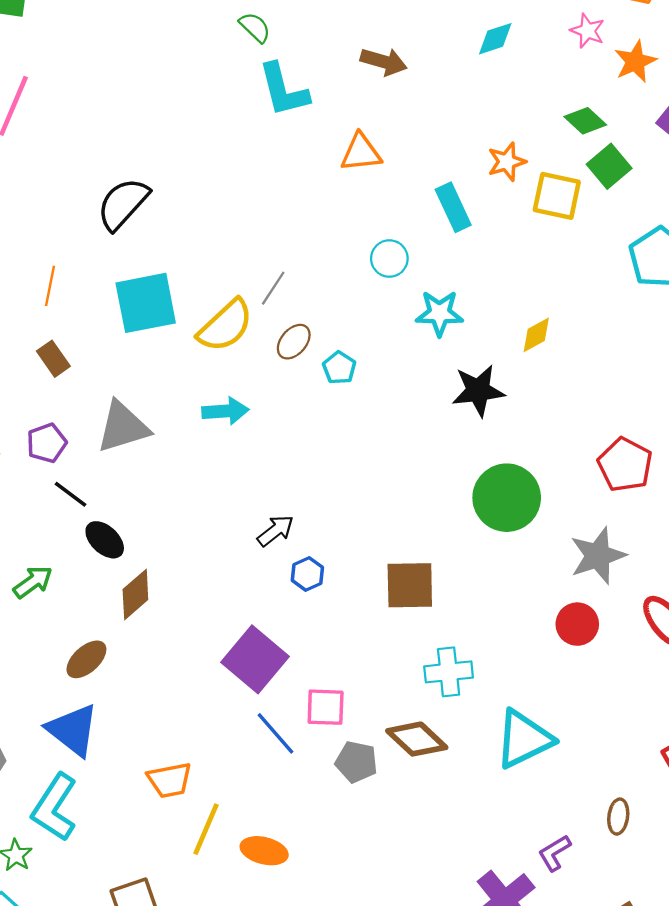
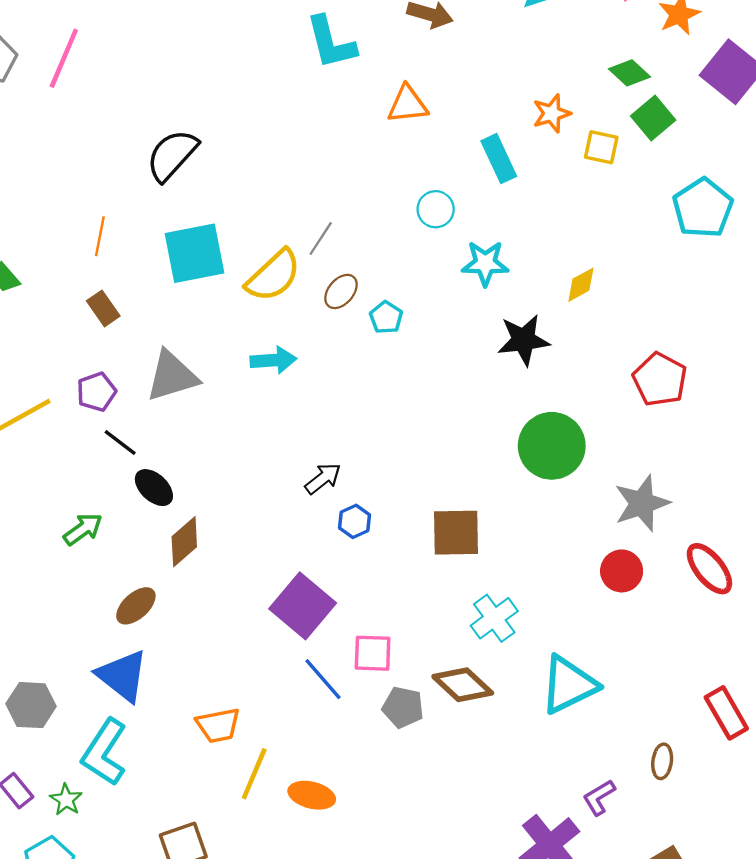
yellow square: (557, 196) -> (601, 147), size x0.7
red pentagon: (625, 465) -> (660, 379), moved
cyan cross: (449, 672) -> (494, 618), turned -30

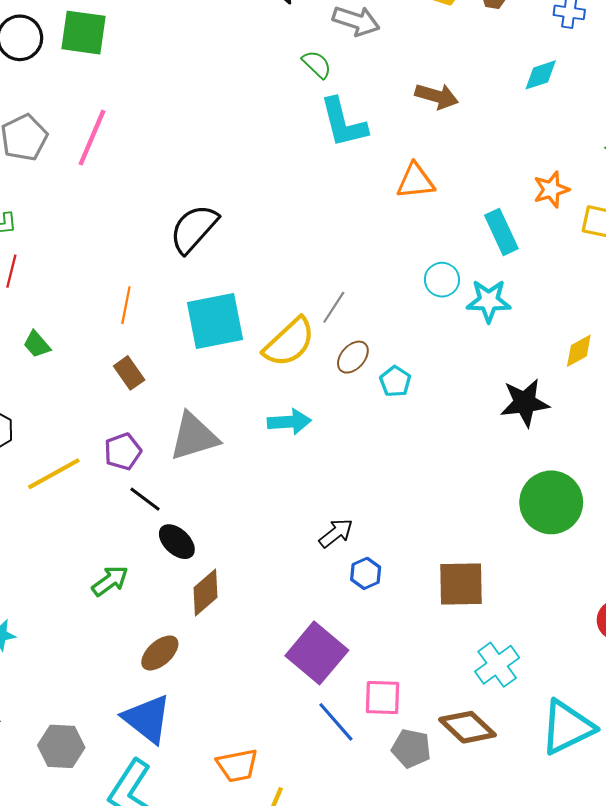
cyan star: (485, 263) -> (489, 301), moved

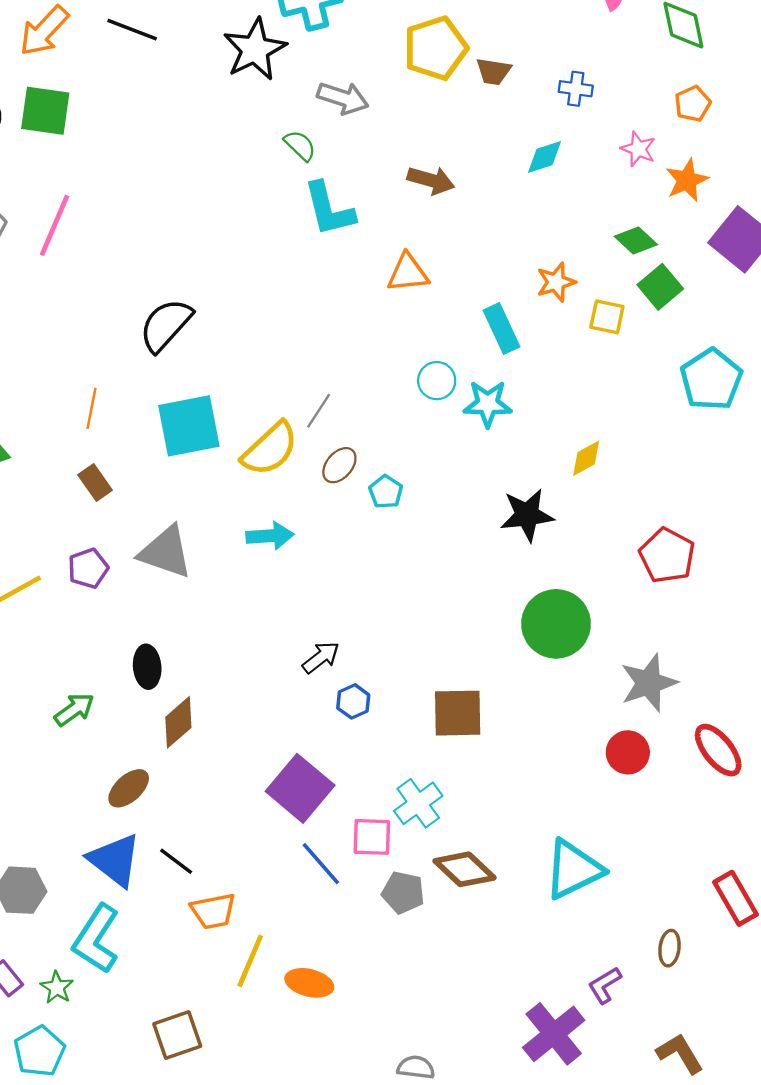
gray triangle: (194, 437) -> (166, 552), turned 36
black line: (145, 499) -> (176, 861), moved
black ellipse: (177, 542) -> (147, 667), turned 42
cyan cross: (497, 665) -> (418, 803), moved

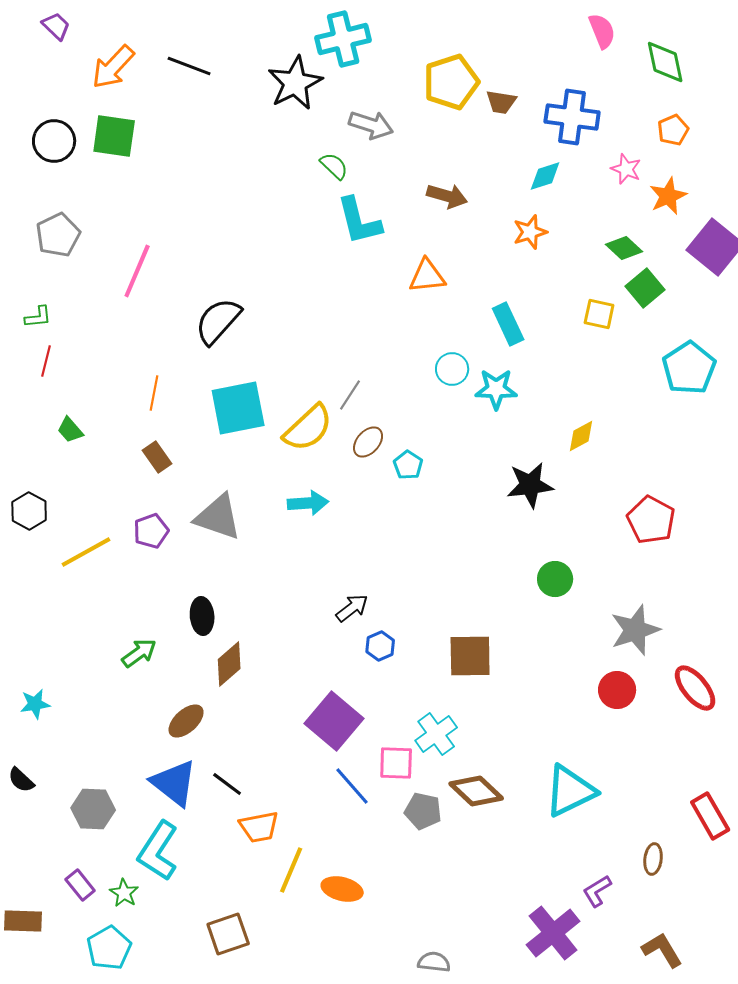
blue cross: (576, 89) -> (572, 117), size x1.8
pink line: (55, 225) -> (137, 271), moved
orange star: (556, 282) -> (530, 232), moved
green circle: (556, 624) -> (555, 579), size x0.6

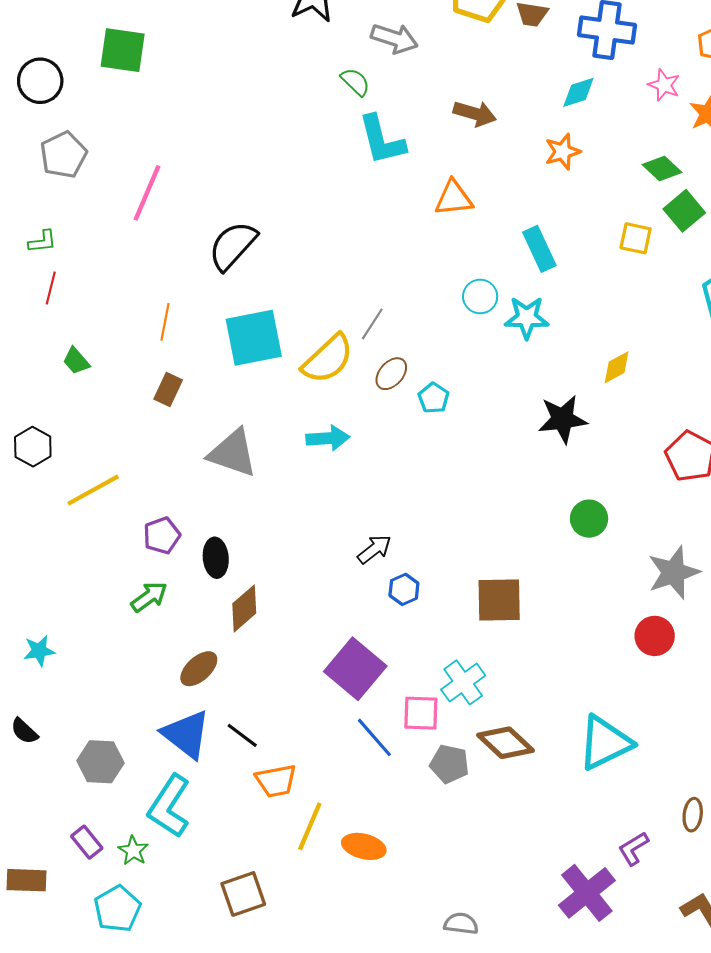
black circle: (54, 141) -> (40, 81), moved
brown rectangle: (157, 457) -> (168, 390), turned 60
purple pentagon: (151, 531) -> (162, 535), moved

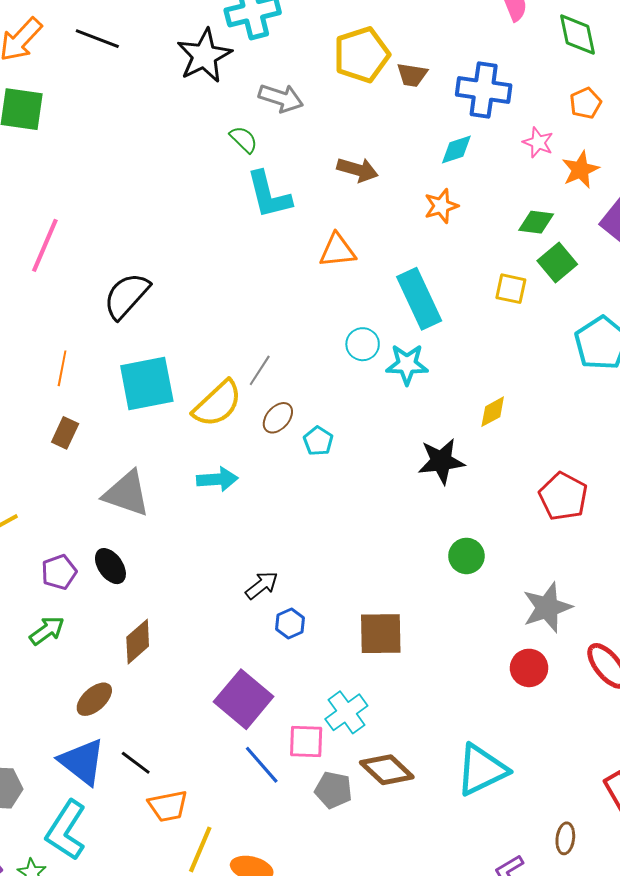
green diamond: (662, 169) -> (536, 222), turned -36
cyan rectangle: (539, 249) -> (419, 299), size x1.4
black ellipse: (216, 558) -> (110, 566), moved, turned -30

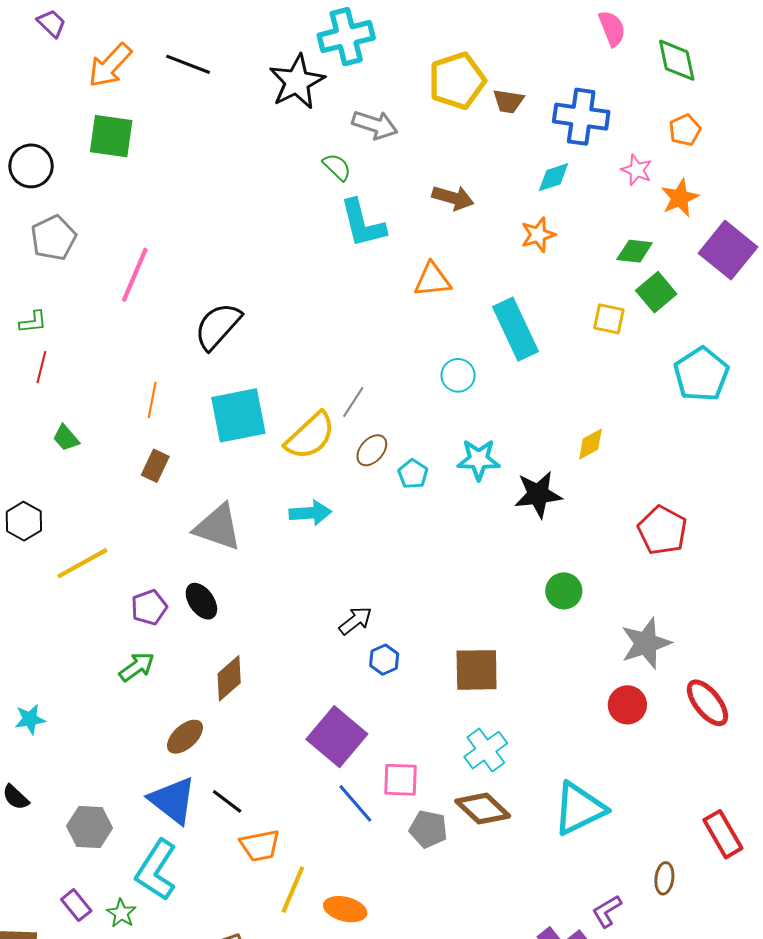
cyan star: (407, 364) -> (479, 460), moved
cyan cross: (346, 712) -> (486, 750), moved

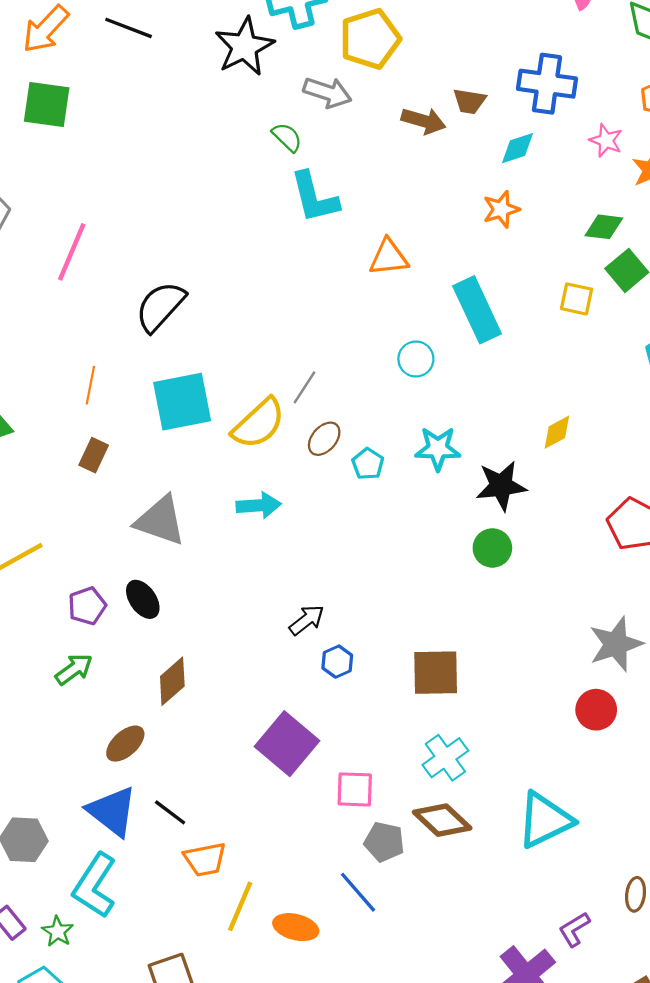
yellow pentagon: (457, 81) -> (370, 39), moved
brown trapezoid: (508, 101) -> (469, 101), moved
brown arrow: (453, 198) -> (424, 121), moved
green circle: (564, 591) -> (492, 548), moved
blue line: (355, 803) -> (358, 892), moved

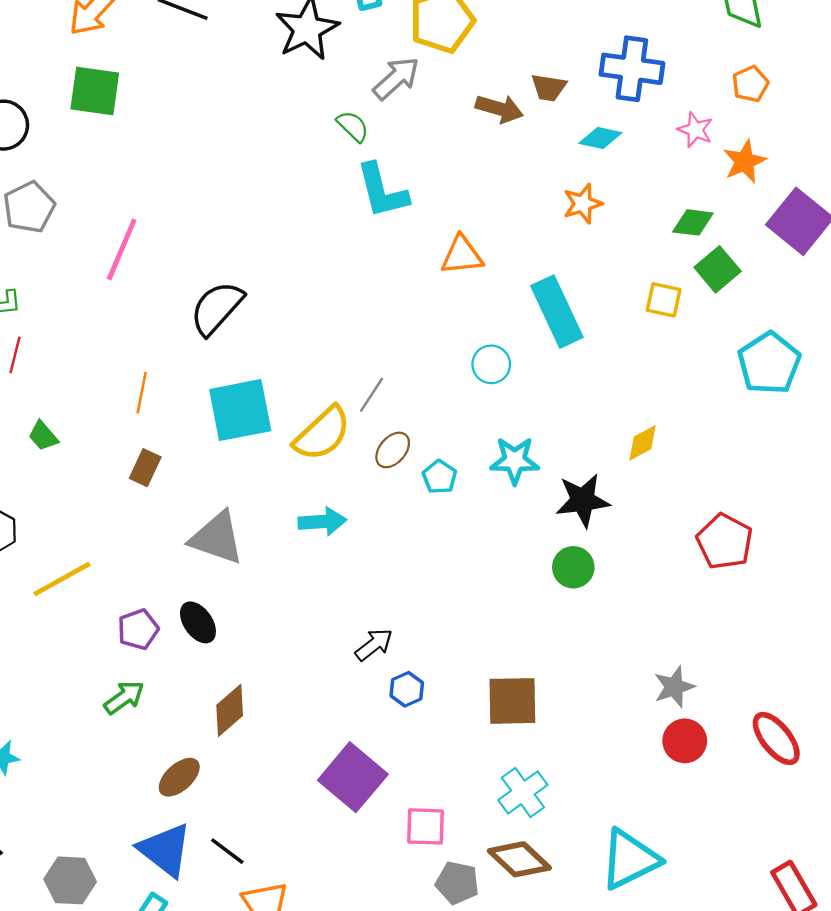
gray arrow: (327, 92) -> (396, 78), turned -60
cyan diamond: (518, 148) -> (600, 138), turned 30
gray star: (616, 644) -> (674, 687), moved, size x0.7

